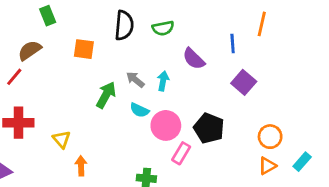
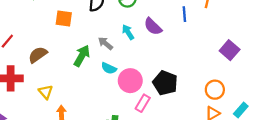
brown semicircle: (30, 50) -> (38, 55), moved
cyan arrow: (163, 81) -> (128, 32), moved, turned -42
purple square: (244, 82) -> (230, 50), moved

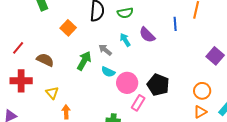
orange square: (64, 19) -> (68, 28), turned 35
brown semicircle: (38, 55) -> (45, 60), turned 60

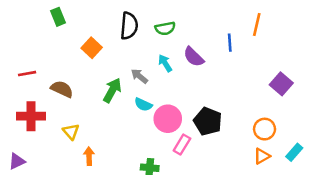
red line: (18, 48) -> (27, 74), turned 40

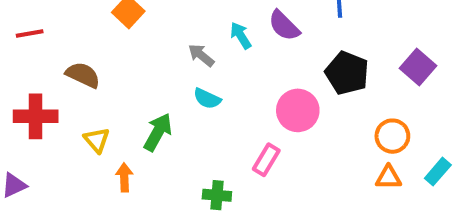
red line: (27, 74) -> (30, 34), moved
green arrow: (112, 90) -> (158, 132), moved
pink circle: (168, 119) -> (298, 110), moved
black pentagon: (208, 121) -> (347, 73), moved
orange triangle: (262, 156) -> (388, 177), turned 30

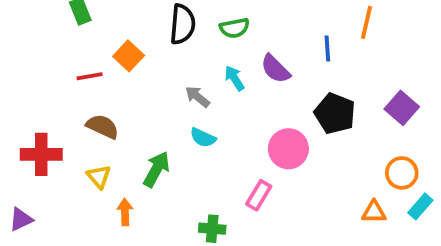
red line: (30, 34) -> (90, 76), moved
brown semicircle: (83, 75) -> (103, 126), moved
orange circle: (392, 136) -> (402, 173), moved

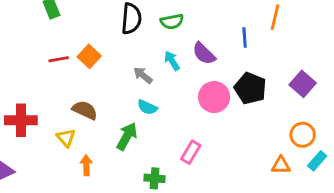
orange square: (129, 56) -> (89, 56), moved
brown semicircle: (103, 126) -> (85, 110), moved
pink circle: (288, 149) -> (214, 97), moved
green arrow: (156, 169) -> (127, 136), moved

